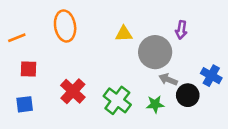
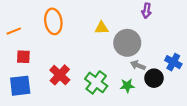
purple arrow: (181, 30) -> (146, 11), moved
blue square: (25, 104) -> (20, 86), size x1.5

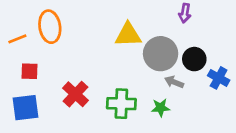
orange ellipse: (53, 21) -> (50, 27), moved
yellow triangle: (102, 28) -> (128, 35), size x1.5
black circle: (154, 78) -> (194, 59), moved
green cross: (96, 82) -> (121, 104), turned -35

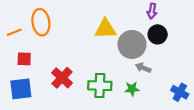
black circle: (194, 59) -> (158, 34), moved
blue cross: (219, 78) -> (180, 92), moved

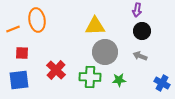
gray circle: (132, 44) -> (105, 52), moved
gray arrow: (143, 68) -> (140, 56), moved

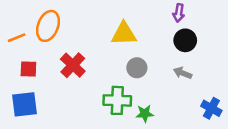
orange ellipse: (37, 20) -> (48, 26), turned 30
gray circle: (105, 52) -> (137, 68), size x0.6
red cross: (56, 70) -> (73, 65), moved
green star: (119, 80) -> (145, 114), moved

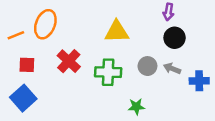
gray circle: (137, 68) -> (147, 66), moved
green cross: (117, 100) -> (108, 72), moved
blue square: (24, 104) -> (23, 98), turned -35
blue cross: (211, 108) -> (199, 81), moved, turned -30

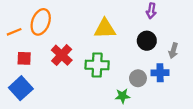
black circle: (175, 38) -> (147, 41), moved
gray circle: (147, 66) -> (138, 78), moved
gray arrow: (172, 68) -> (173, 51), moved, turned -96
blue cross: (199, 81) -> (160, 73), moved

